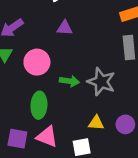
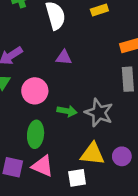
yellow triangle: (96, 123) -> (92, 154), size x1.5

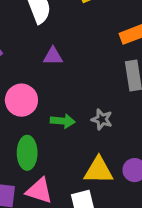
gray star: (99, 113) -> (102, 119), size x0.6

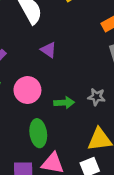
purple triangle: (53, 56) -> (49, 50), turned 42

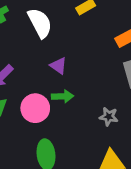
green arrow: (64, 103) -> (62, 96), moved

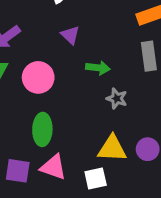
green arrow: (62, 96) -> (98, 68), moved

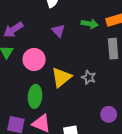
green arrow: (98, 68) -> (90, 24), moved
yellow triangle: (112, 149) -> (61, 77), moved, turned -45

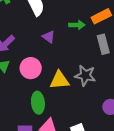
yellow triangle: (61, 77) -> (59, 80), turned 45
gray star: (89, 77) -> (85, 75), size x1.5

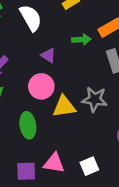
pink circle: (31, 68) -> (41, 86), moved
green ellipse: (38, 103) -> (28, 125), moved

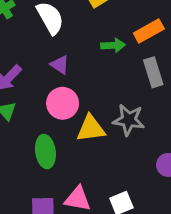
purple triangle: (48, 55) -> (60, 65), moved

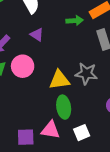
pink circle: (63, 103) -> (23, 66), moved
green ellipse: (45, 152) -> (64, 107), moved

